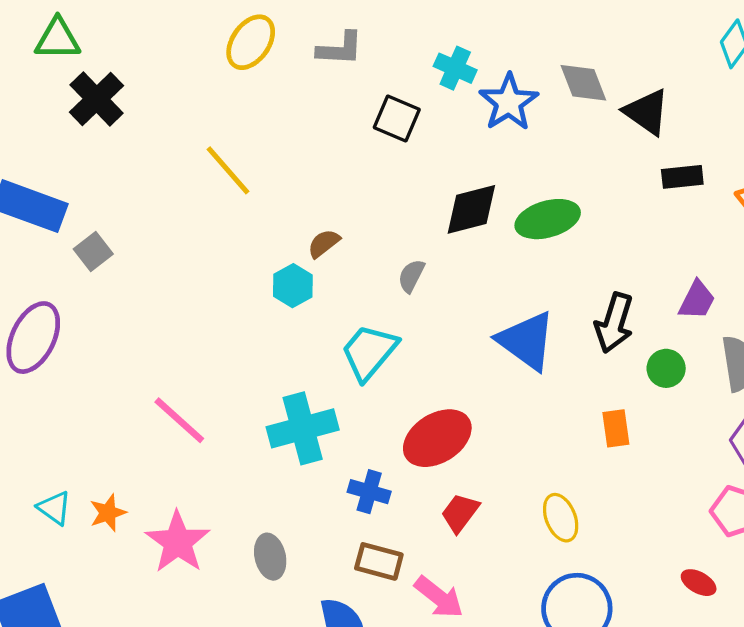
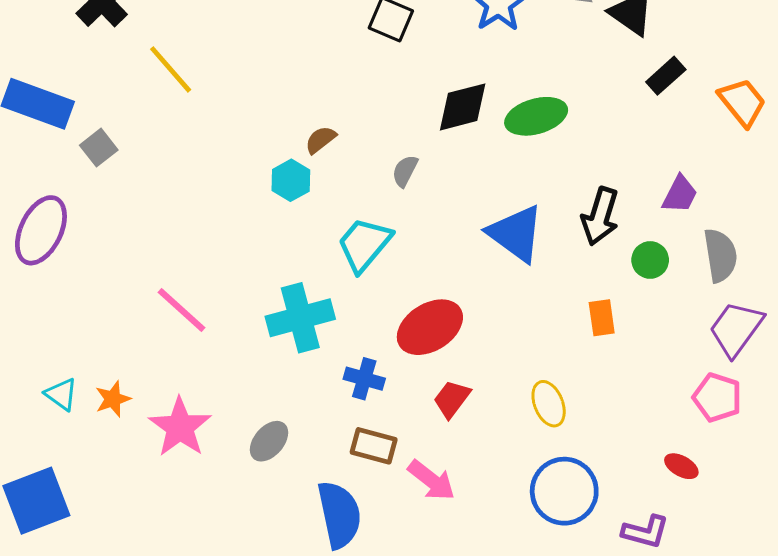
yellow line: (228, 170) -> (171, 69), moved
black rectangle: (682, 177) -> (666, 76), turned -36
gray ellipse: (270, 557) -> (269, 441), turned 54

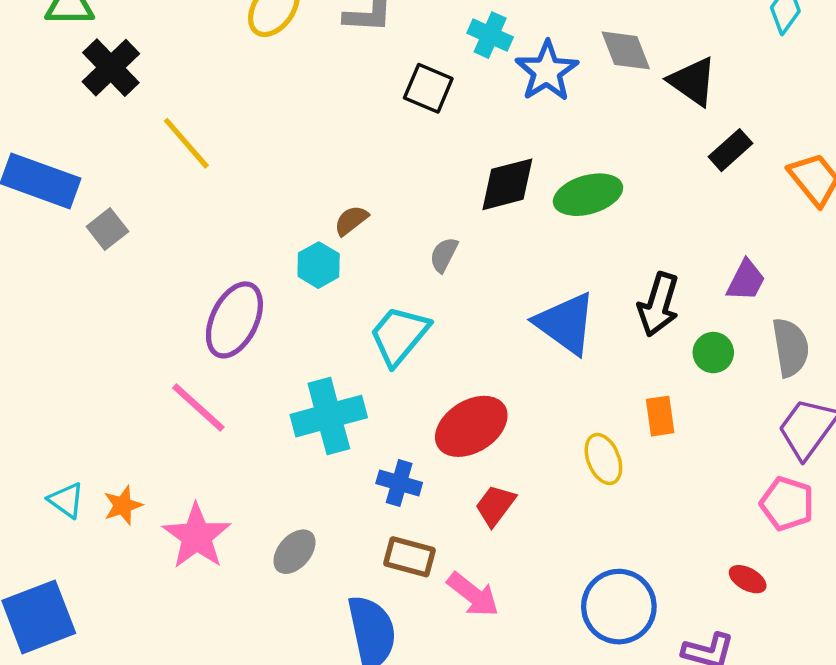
purple ellipse: (41, 230) -> (234, 320), moved
yellow ellipse: (549, 404) -> (603, 459), moved

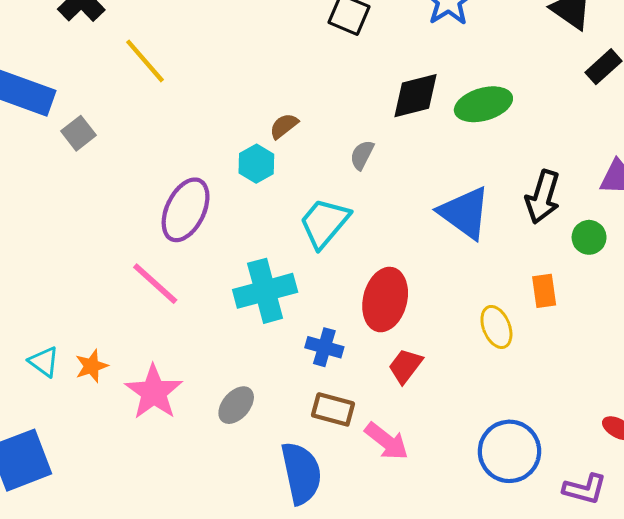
red ellipse: (471, 426) -> (385, 300), turned -44

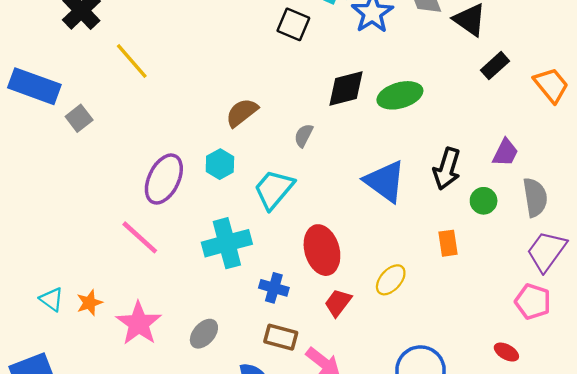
brown semicircle: (284, 126) -> (242, 113), size x1.4
cyan hexagon: (256, 164) -> (220, 164), moved
red ellipse: (385, 300) -> (322, 250), turned -30
yellow ellipse: (496, 327) -> (391, 280), moved, turned 64

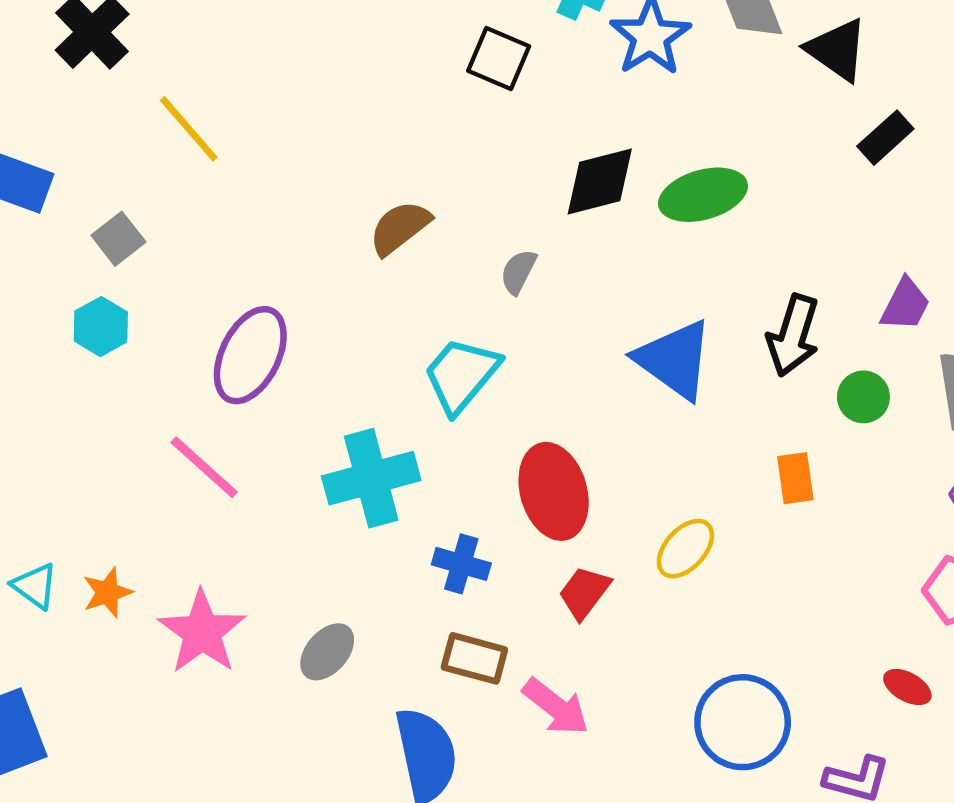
gray square: (79, 118) -> (118, 239), moved
cyan hexagon: (220, 164) -> (101, 327), moved

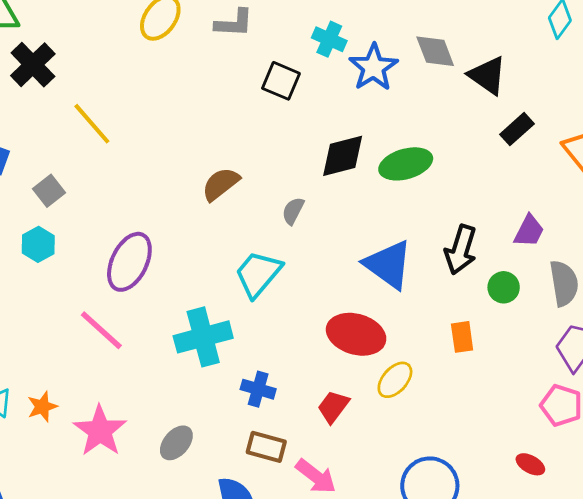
red ellipse: (554, 491) -> (356, 334), moved, turned -58

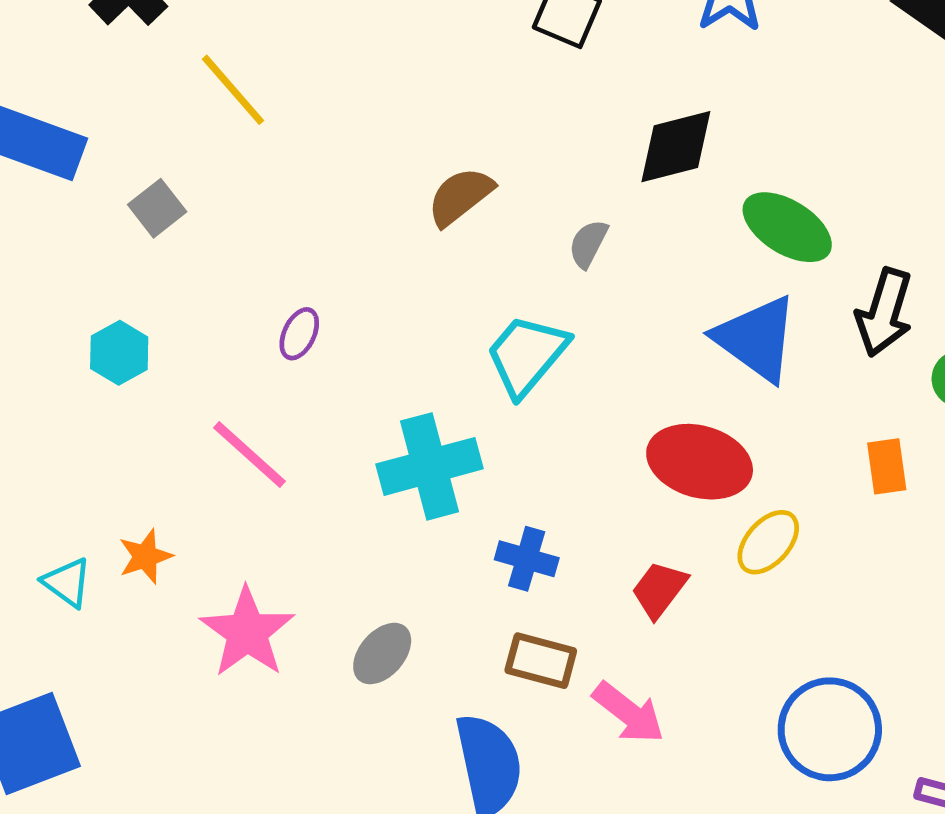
green ellipse: (406, 164) -> (787, 227), moved, turned 48
cyan hexagon: (38, 244) -> (119, 353), moved
purple ellipse: (129, 262) -> (299, 334), size x0.5
orange star: (42, 407) -> (145, 556), moved

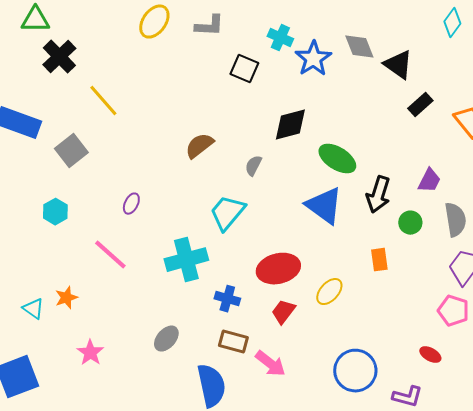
gray square: (157, 208) -> (71, 151), size x1.4
red ellipse: (700, 462) -> (278, 269), moved, turned -30
pink star: (247, 632) -> (90, 353), moved, size x0.7

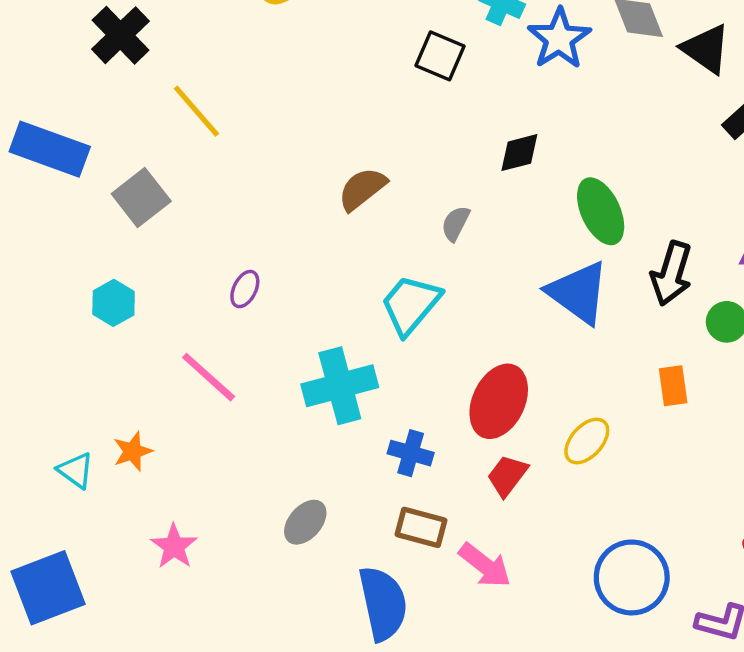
black diamond: (290, 125) -> (519, 153), size x0.7
green ellipse: (337, 159) -> (601, 211), turned 33
red ellipse: (278, 269) -> (499, 401), turned -51

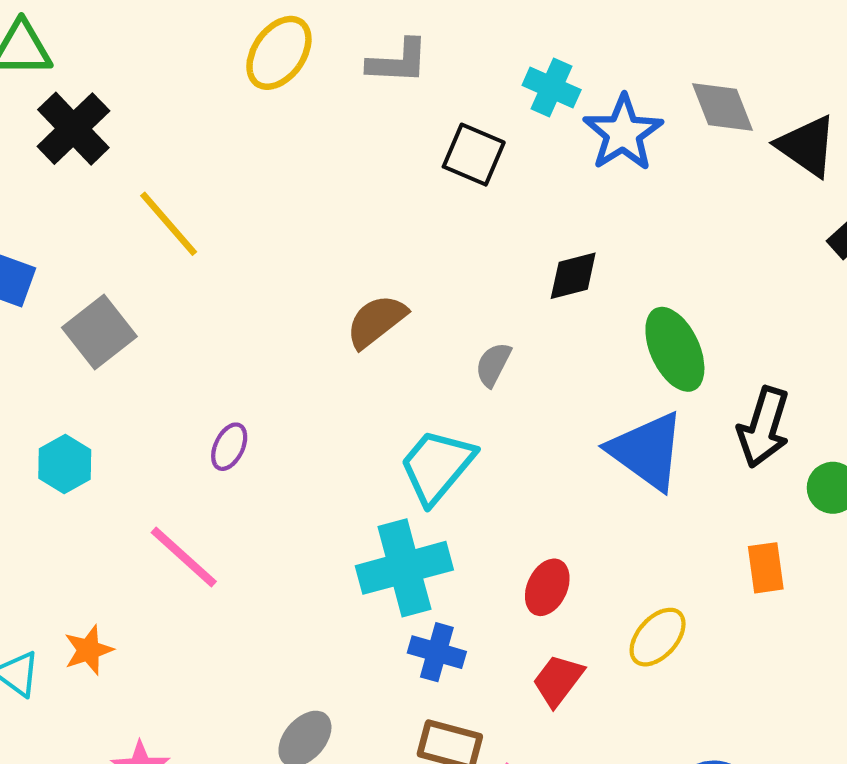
cyan cross: (340, 386) -> (404, 568), moved
red ellipse: (499, 401) -> (547, 587), size x0.6

